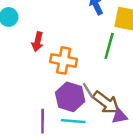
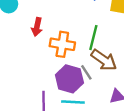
green line: (109, 46) -> (93, 38), moved
brown arrow: (106, 103) -> (104, 60), moved

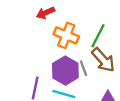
red arrow: (37, 27) -> (45, 13), turned 42

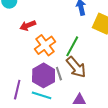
orange cross: (66, 35) -> (45, 45), turned 30

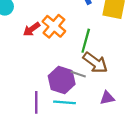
orange cross: (45, 45) -> (54, 26), moved
gray line: (59, 74) -> (78, 74), turned -40

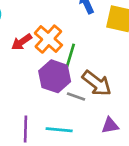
green line: (86, 41) -> (70, 58), moved
purple hexagon: (62, 80) -> (55, 76), moved

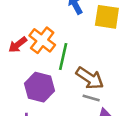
purple hexagon: (55, 76) -> (39, 87), moved
gray line: (76, 97) -> (91, 98), moved

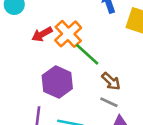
green line: (63, 56) -> (87, 54), turned -70
brown arrow: (90, 78) -> (111, 81), size x0.7

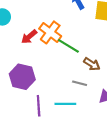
purple hexagon: (57, 82) -> (22, 77), moved
gray line: (109, 102) -> (80, 83), moved

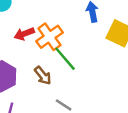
brown arrow: (92, 64) -> (43, 76), moved

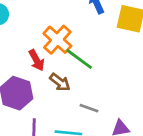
red arrow: (24, 34) -> (37, 60), moved, turned -84

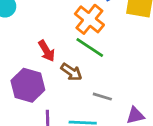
orange cross: (57, 40) -> (89, 19), moved

